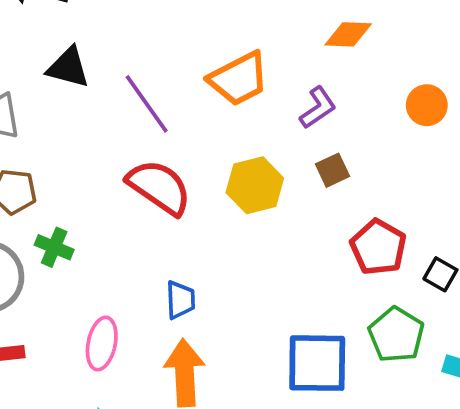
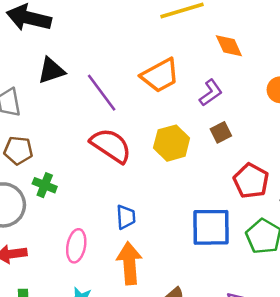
orange diamond: (348, 34) -> (229, 46), turned 64
black triangle: (68, 67) -> (51, 71), turned -32
blue square: (317, 363) -> (211, 227), moved

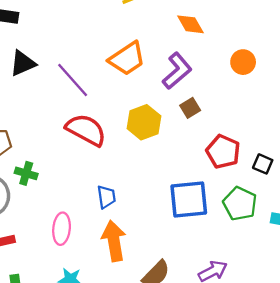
purple L-shape: (211, 93) -> (177, 71), size x1.4

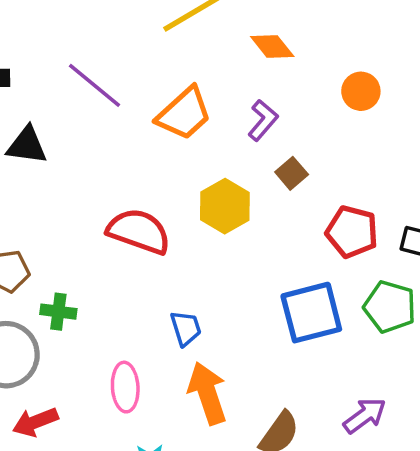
black triangle: (23, 63) -> (27, 145), turned 40
purple L-shape: (177, 71) -> (263, 120), size x0.7
purple line: (73, 80) -> (95, 85), moved

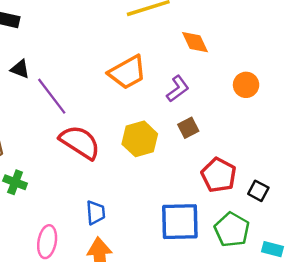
purple line: (95, 85) -> (52, 96), moved
black triangle: (27, 145) -> (20, 69), size x0.7

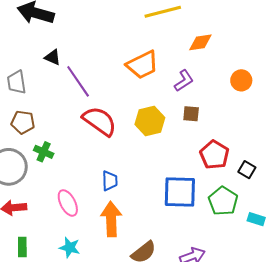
orange diamond: (195, 42) -> (200, 42), turned -75
brown square: (188, 128) -> (191, 114), turned 30
pink ellipse: (47, 242) -> (68, 203), turned -40

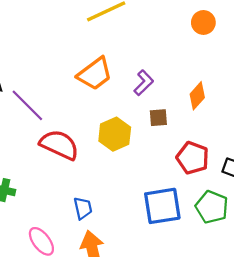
orange diamond: (200, 42) -> (197, 96), moved, turned -30
orange circle: (241, 80) -> (203, 22), moved

